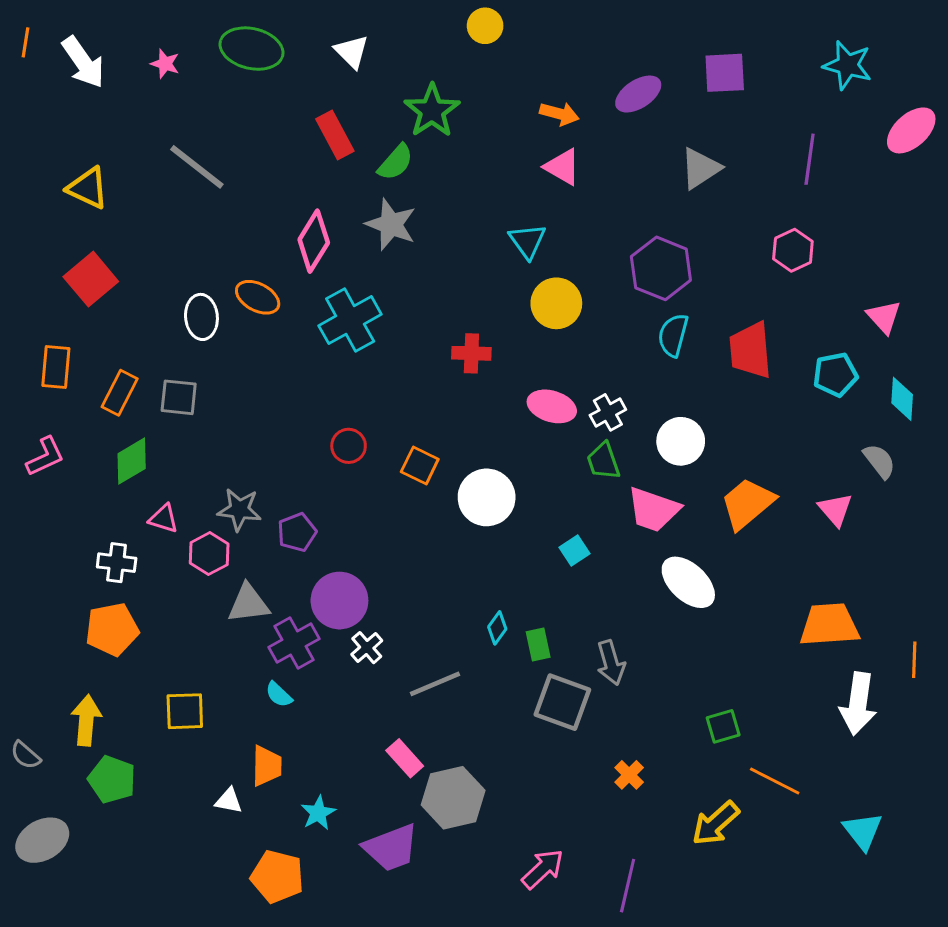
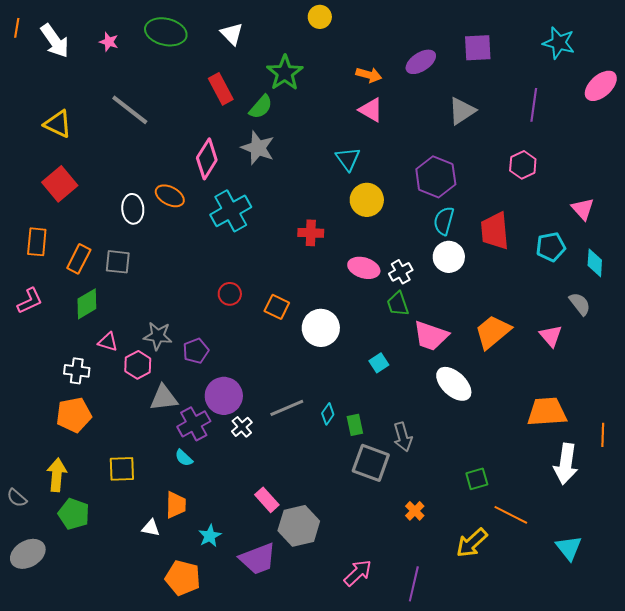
white circle: (681, 441) -> (449, 257), moved
gray line: (435, 684) -> (287, 408), moved

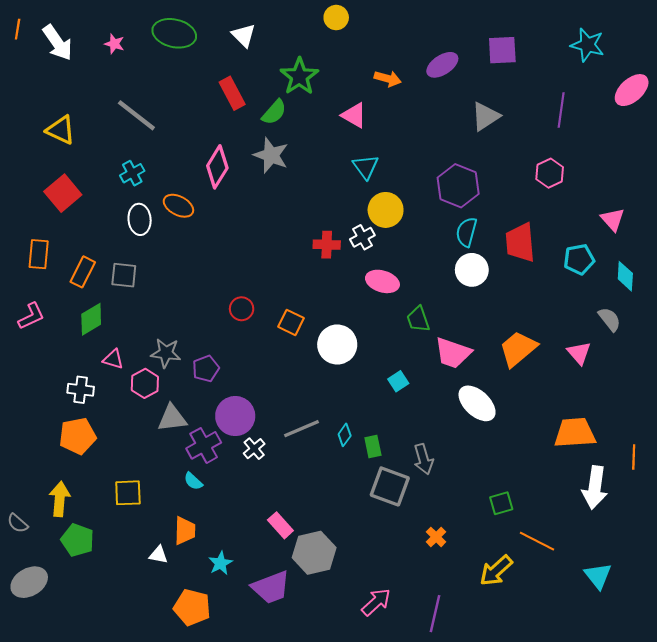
pink triangle: (371, 110) -> (354, 115), moved
cyan cross: (231, 211) -> (132, 173), moved, size x0.6
white cross: (401, 272) -> (362, 237), moved

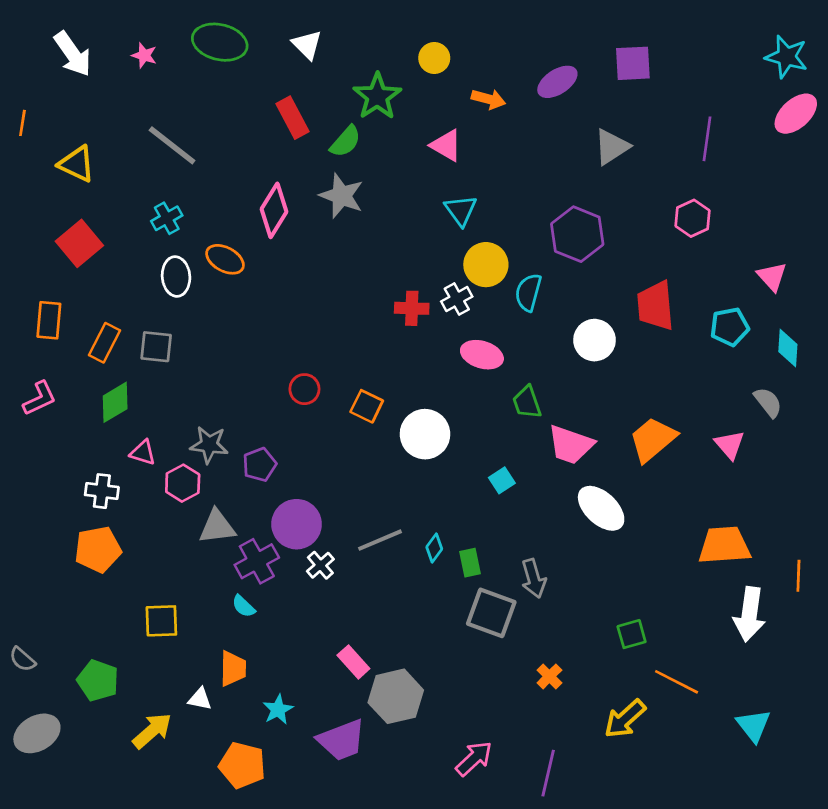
yellow circle: (336, 18) -> (434, 58), moved
orange line: (18, 29) -> (22, 123), moved
cyan star: (587, 45) -> (787, 57), moved
cyan semicircle: (467, 232) -> (528, 292), moved
yellow arrow: (60, 499) -> (152, 731), moved, turned 44

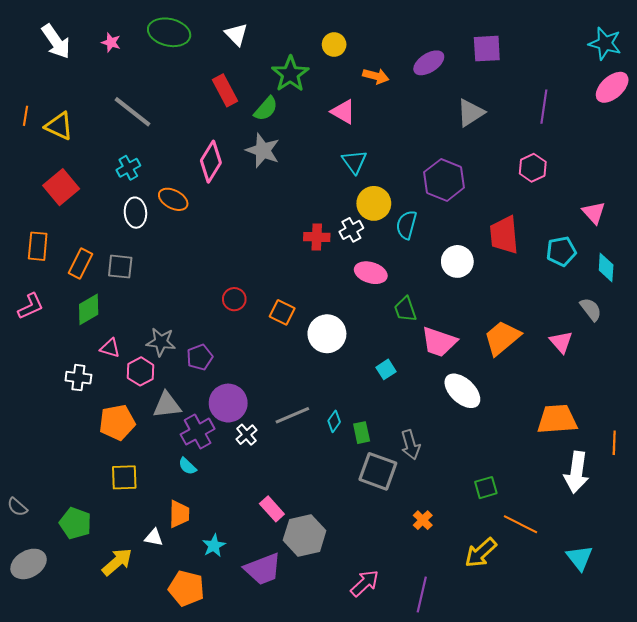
orange line: (22, 123) -> (25, 116), moved
orange pentagon: (98, 549) -> (117, 422), moved

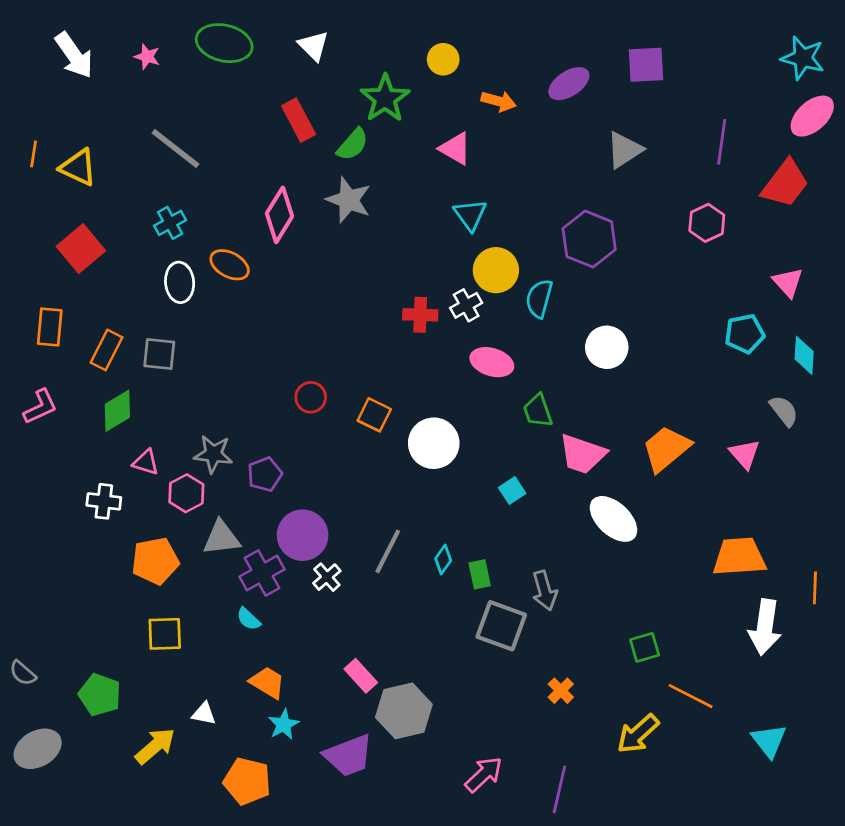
red trapezoid: (504, 235) -> (785, 184), moved, turned -138
gray line: (292, 415) -> (388, 551), turned -40
orange trapezoid: (179, 514) -> (267, 683), moved, turned -60

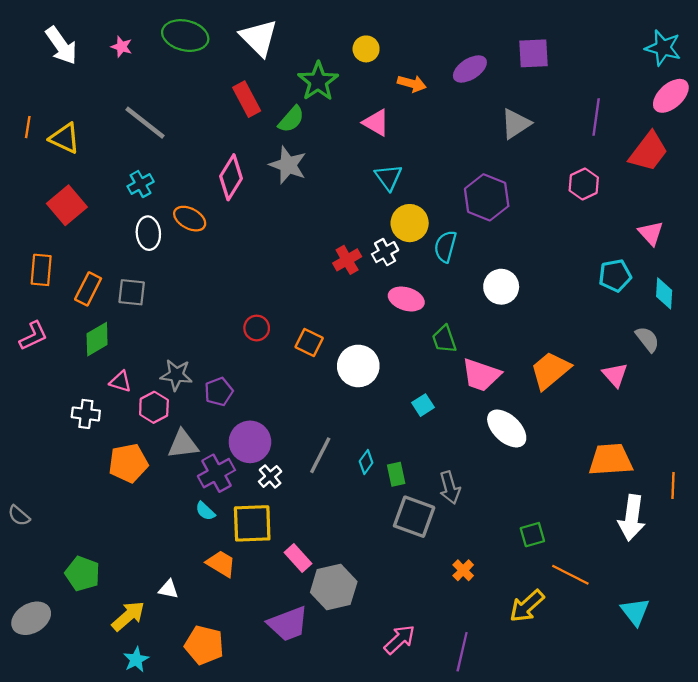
white triangle: (313, 46) -> (259, 38), size x1.5
red cross: (420, 315) -> (347, 260), turned -32
yellow square: (165, 634) -> (252, 523), moved, size x1.4
gray semicircle: (23, 673) -> (19, 516), moved
cyan star: (284, 724) -> (136, 660), moved

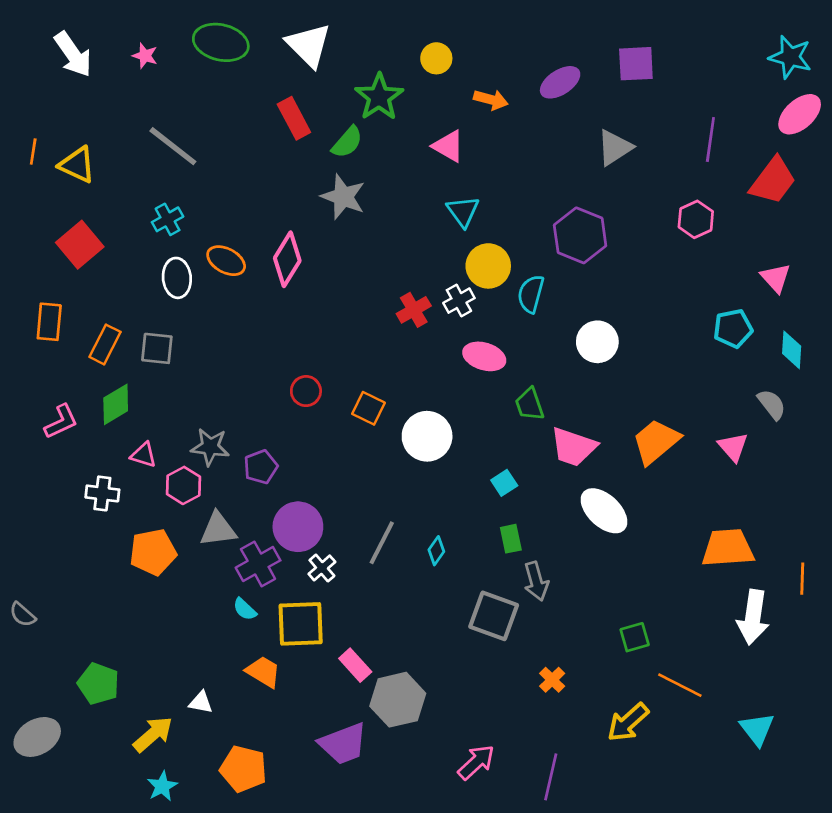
pink diamond: (231, 177) -> (287, 259), moved
pink L-shape: (33, 336) -> (61, 422), moved
green rectangle: (396, 474) -> (511, 539), moved

